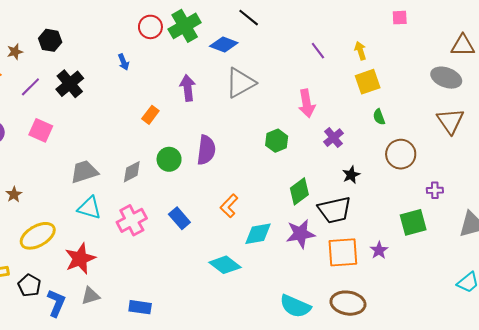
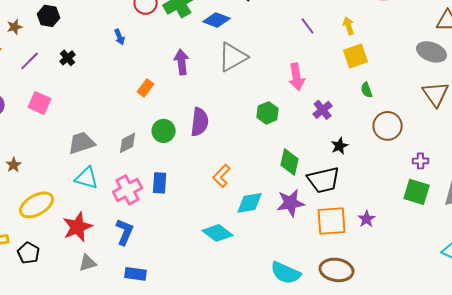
black cross: (70, 84) -> (68, 58), size x0.6
green diamond: (299, 191) -> (290, 162), turned -40
blue rectangle: (179, 218) -> (160, 183), moved, turned 45
green square: (413, 222) -> (417, 192), moved, turned 32
blue L-shape: (56, 303) -> (125, 232), moved

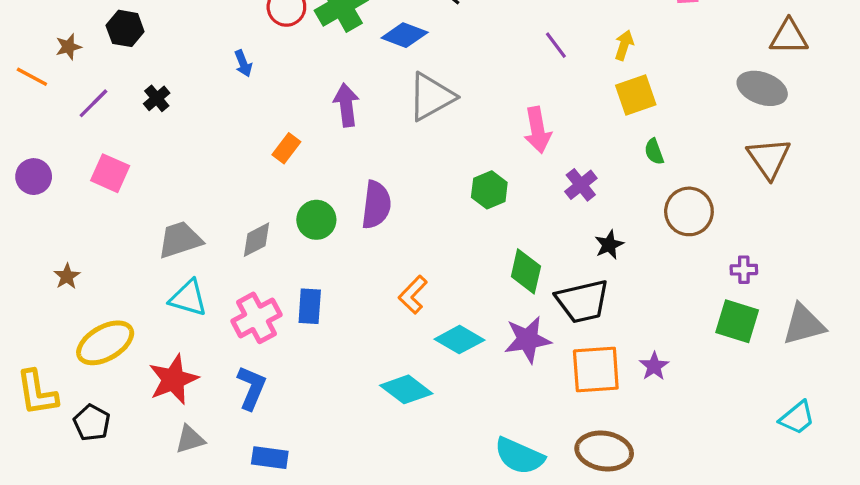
yellow arrow: (349, 26) -> (624, 45), turned 36
cyan diamond: (250, 203) -> (459, 340), turned 40

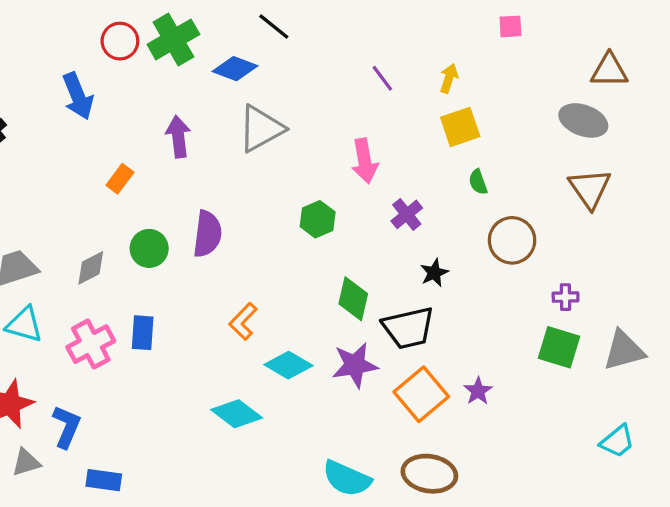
blue arrow: (243, 63) -> (78, 96), size x1.8
orange square: (596, 369) -> (421, 394), turned -36
blue L-shape: (252, 388) -> (66, 427), moved

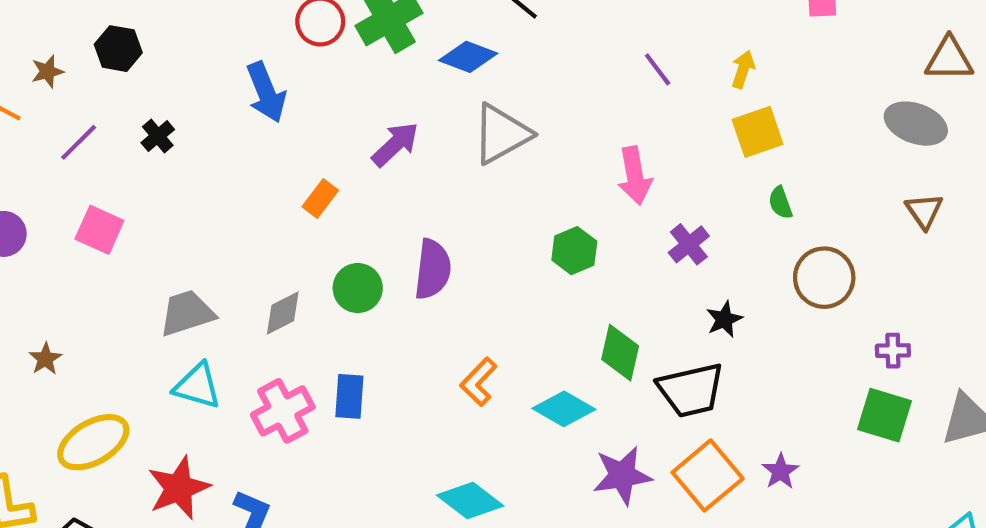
purple arrow: (178, 137) -> (395, 144), turned 54
brown triangle: (590, 188) -> (924, 211), size x0.7
cyan diamond: (288, 365) -> (564, 409), moved
purple star: (355, 365) -> (622, 475), moved

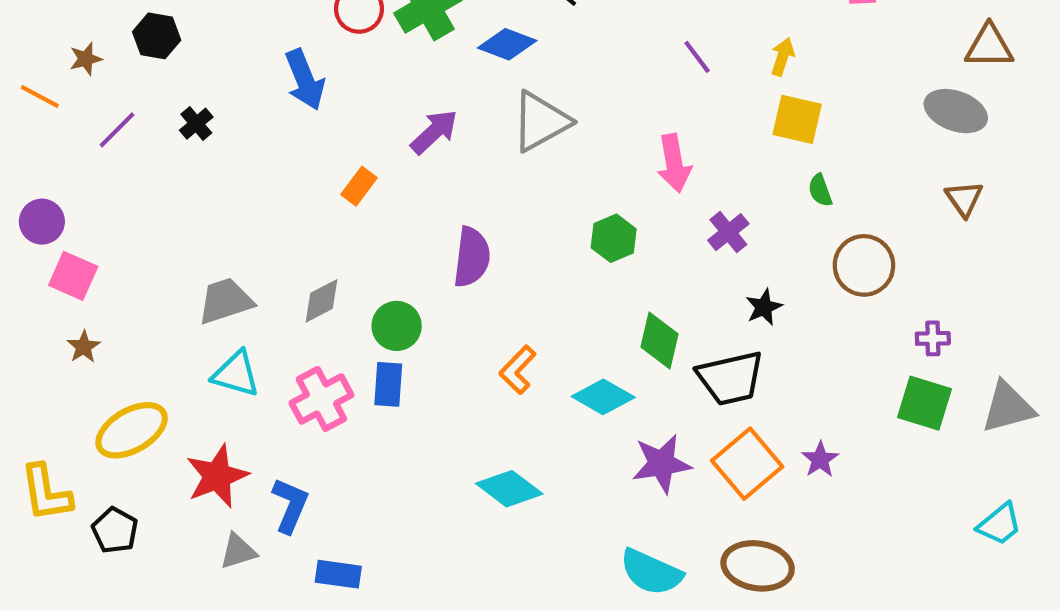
yellow square: (758, 132) -> (797, 119), turned 32
pink square: (99, 230) -> (73, 276), moved
green circle: (358, 288) -> (397, 326), moved

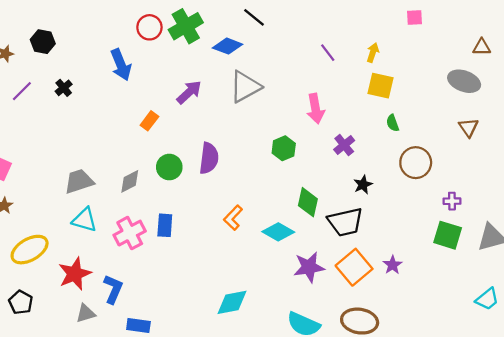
brown triangle: (989, 46) -> (482, 47), size x0.7
green circle: (397, 326) -> (169, 167), moved
cyan diamond: (509, 489) -> (232, 302), moved, turned -48

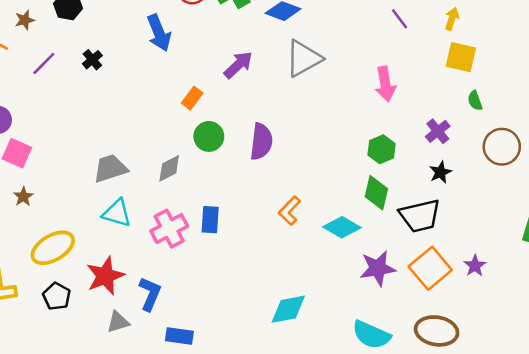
purple cross: (344, 145) -> (438, 131), moved
green hexagon: (284, 148) -> (382, 149), moved
green circle: (169, 167) -> (209, 136), moved
black pentagon: (21, 302) -> (57, 296), moved

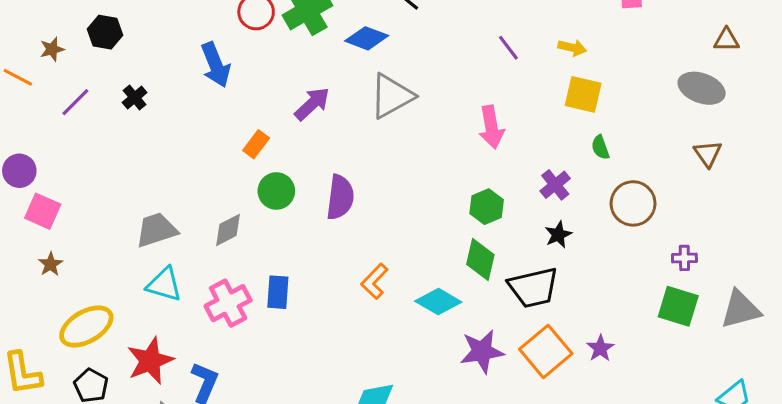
yellow arrow: (452, 19) -> (572, 48), turned 85

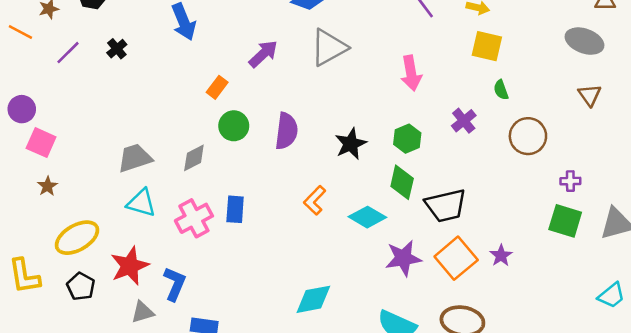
black star: (558, 235) -> (351, 144), moved, size x1.4

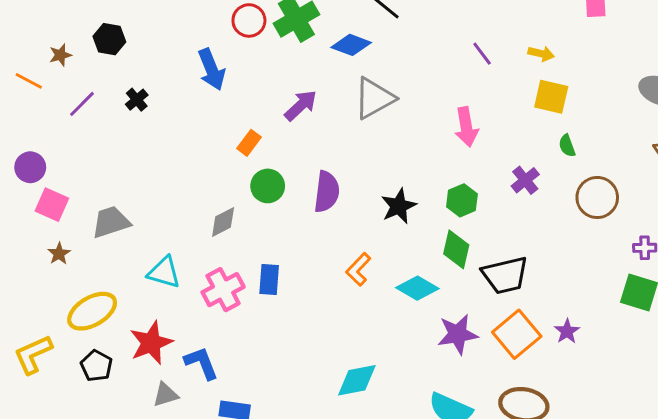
gray trapezoid: (135, 158) -> (111, 222), moved
yellow L-shape: (24, 276) -> (33, 354), turned 75
blue L-shape: (175, 284) -> (201, 363), turned -44

